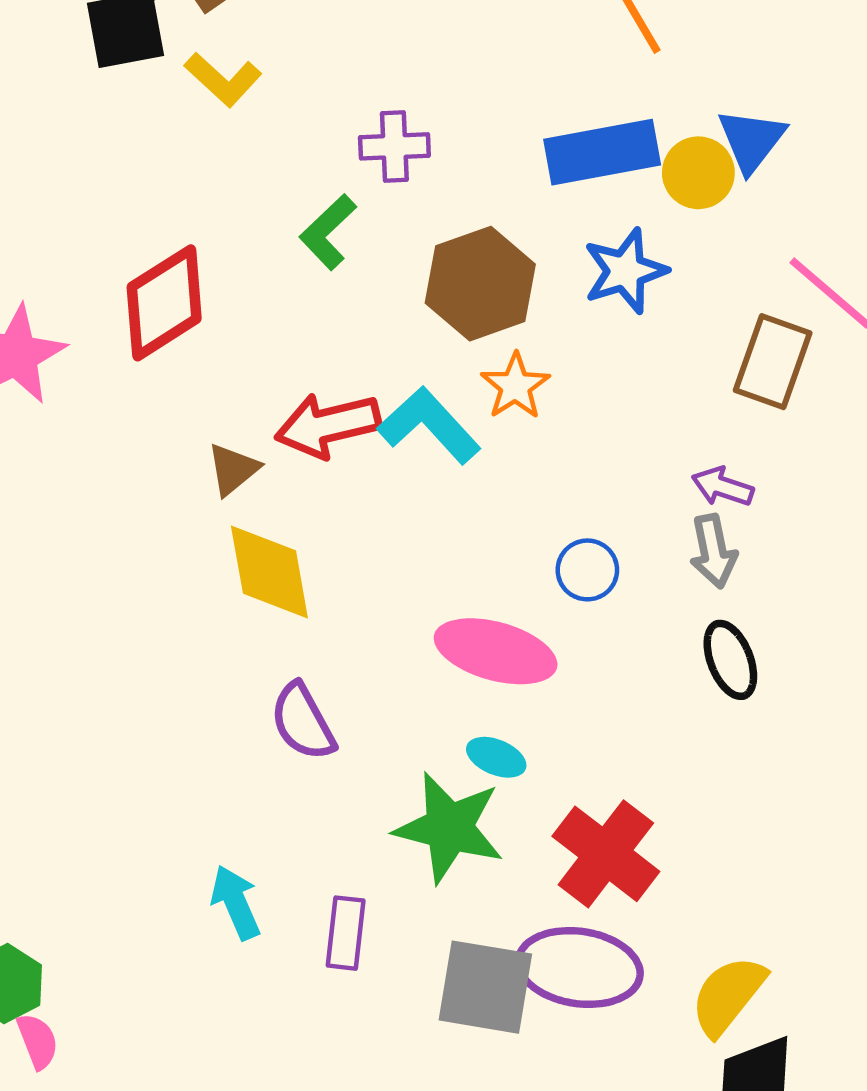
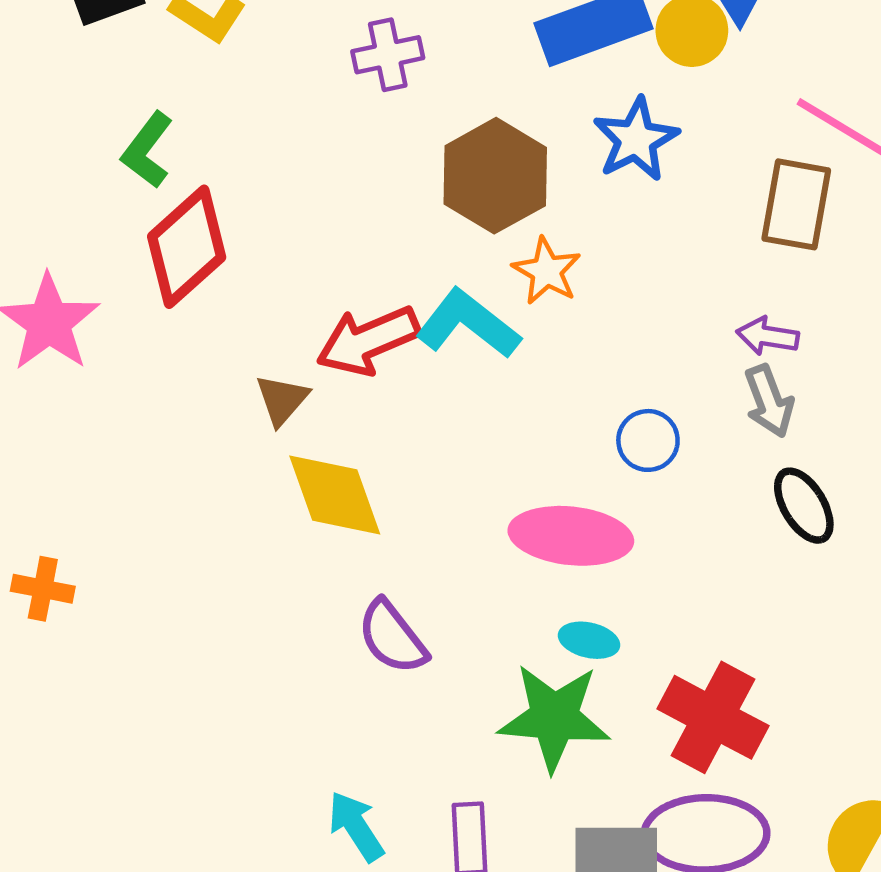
green L-shape: (328, 232) -> (147, 150), moved

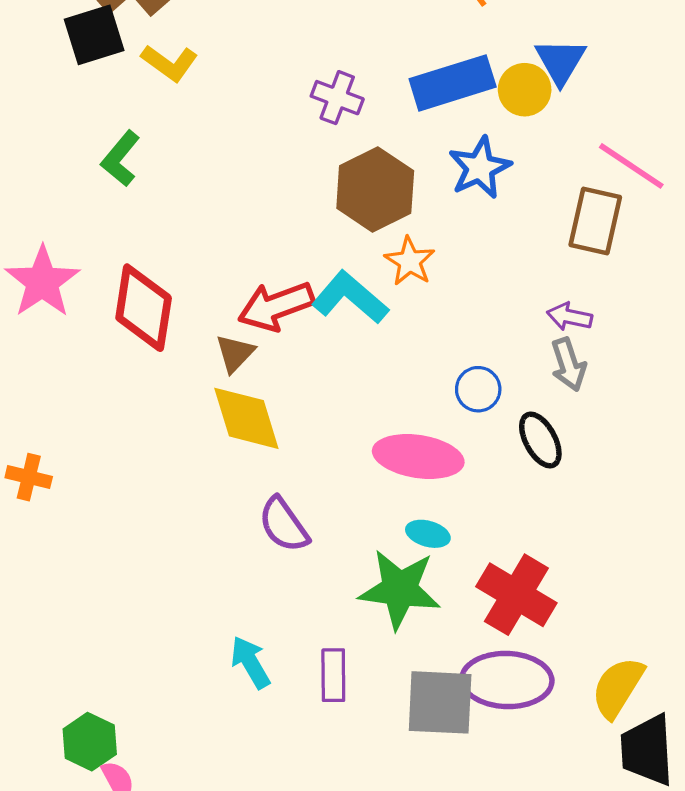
purple cross: (388, 55) -> (337, 98), moved, turned 30
red diamond: (187, 247) -> (144, 308), moved, turned -42
brown triangle: (282, 400) -> (235, 353), moved
black ellipse: (804, 506) -> (540, 440), moved

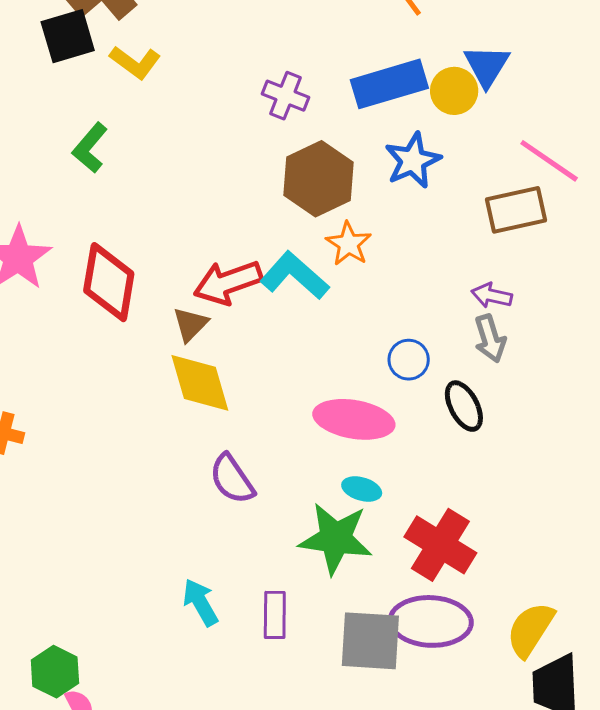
brown rectangle: (595, 221) -> (516, 210), turned 64

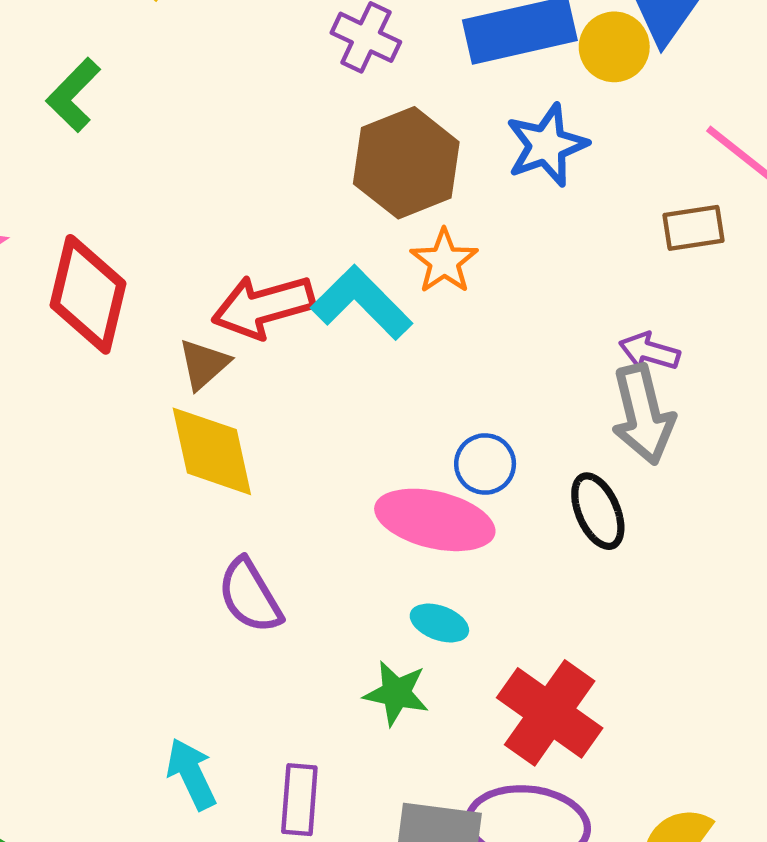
brown rectangle: (516, 210) -> (694, 228), size x0.7
gray arrow: (490, 339) -> (643, 414), size x1.4
blue circle: (409, 360) -> (485, 464), moved
green star: (336, 538) -> (396, 693), size x0.6

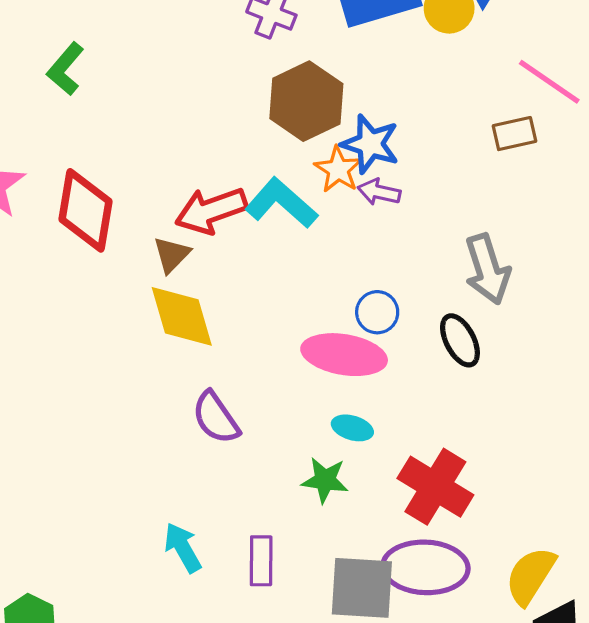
blue star: (547, 145) -> (370, 144), moved, turned -30
purple arrow: (649, 351) -> (379, 192), moved

